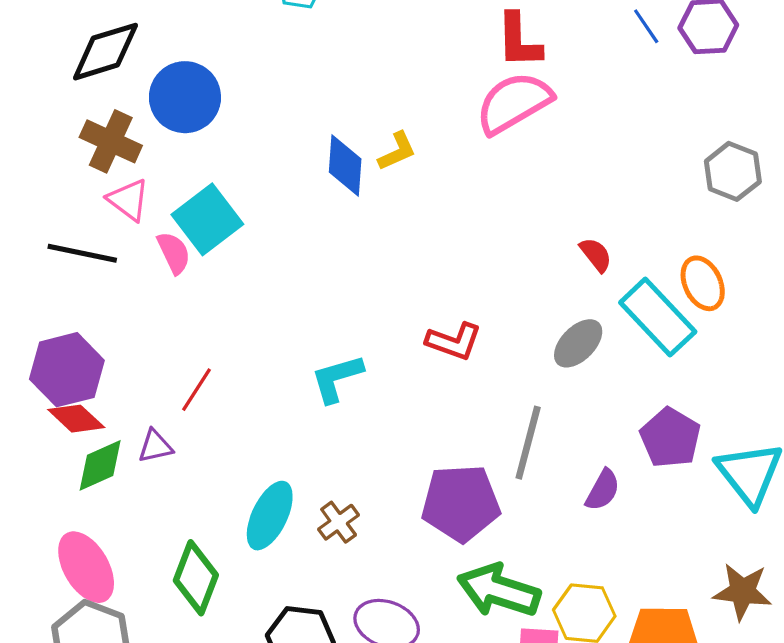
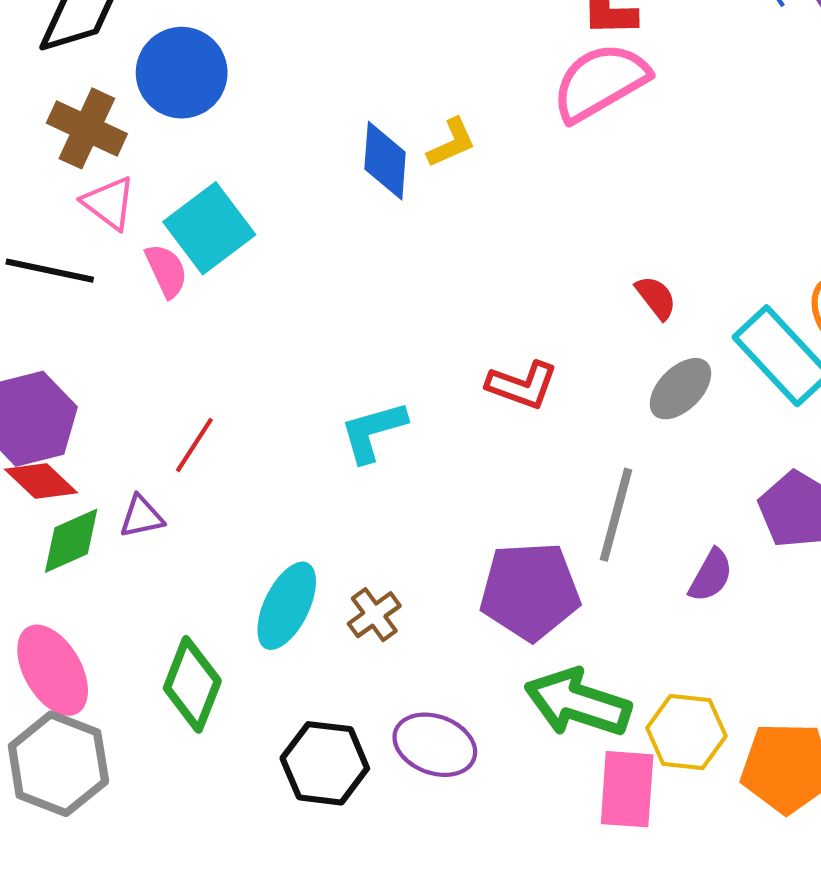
red semicircle: (596, 255) -> (656, 298), moved

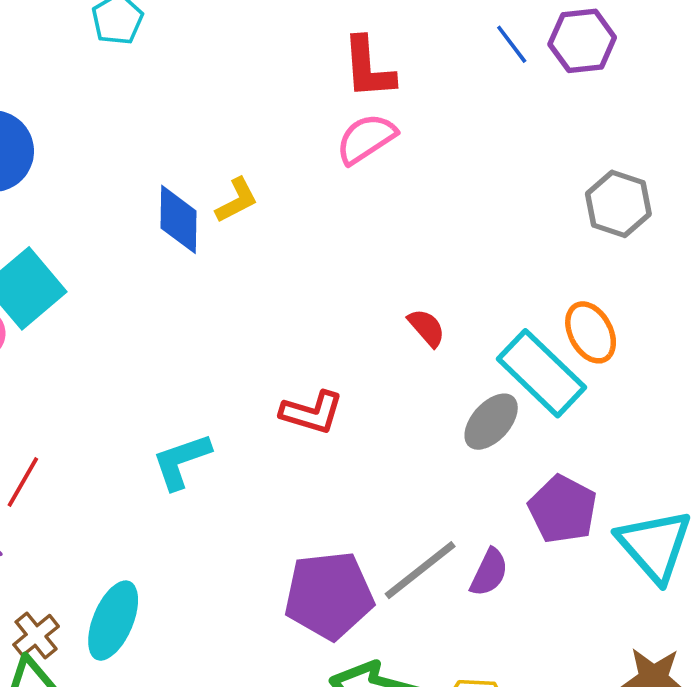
pink semicircle: (600, 82) -> (366, 139), size x0.7
gray ellipse: (680, 389) -> (491, 422), moved
gray line: (616, 515) -> (420, 570), moved, turned 40
brown cross: (374, 615) -> (36, 635), moved

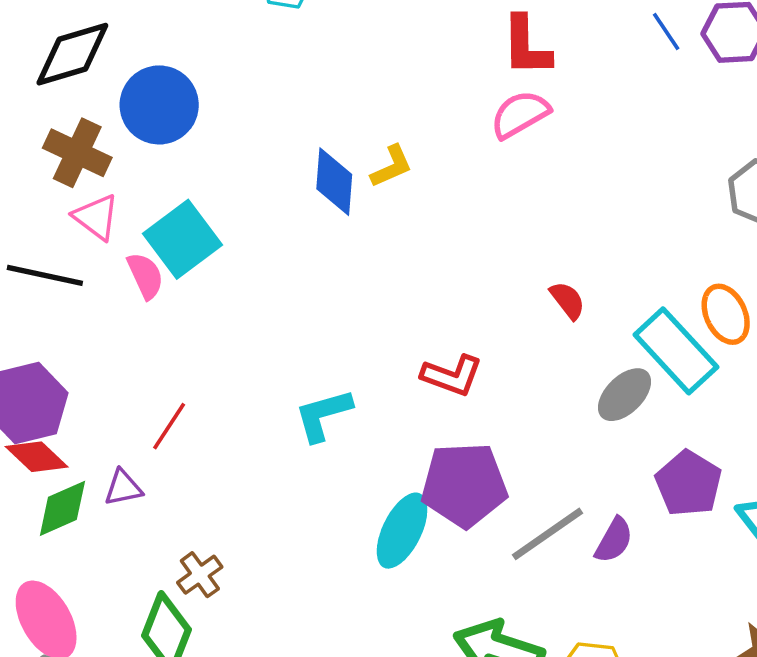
purple pentagon: (329, 595) -> (464, 485), moved
cyan ellipse: (113, 621) -> (402, 531), moved
brown cross: (36, 635) -> (200, 575), moved

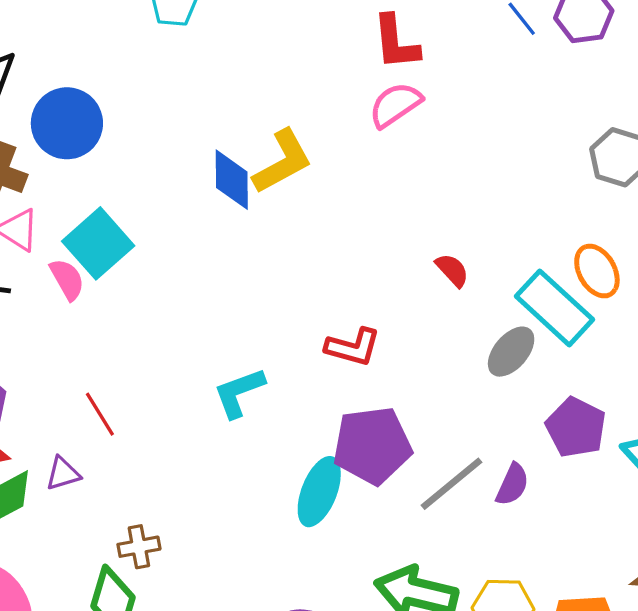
yellow L-shape: (392, 166) -> (283, 162), size x1.6
red line: (169, 426) -> (100, 414), turned -60
brown cross: (200, 575) -> (139, 547), turned 30

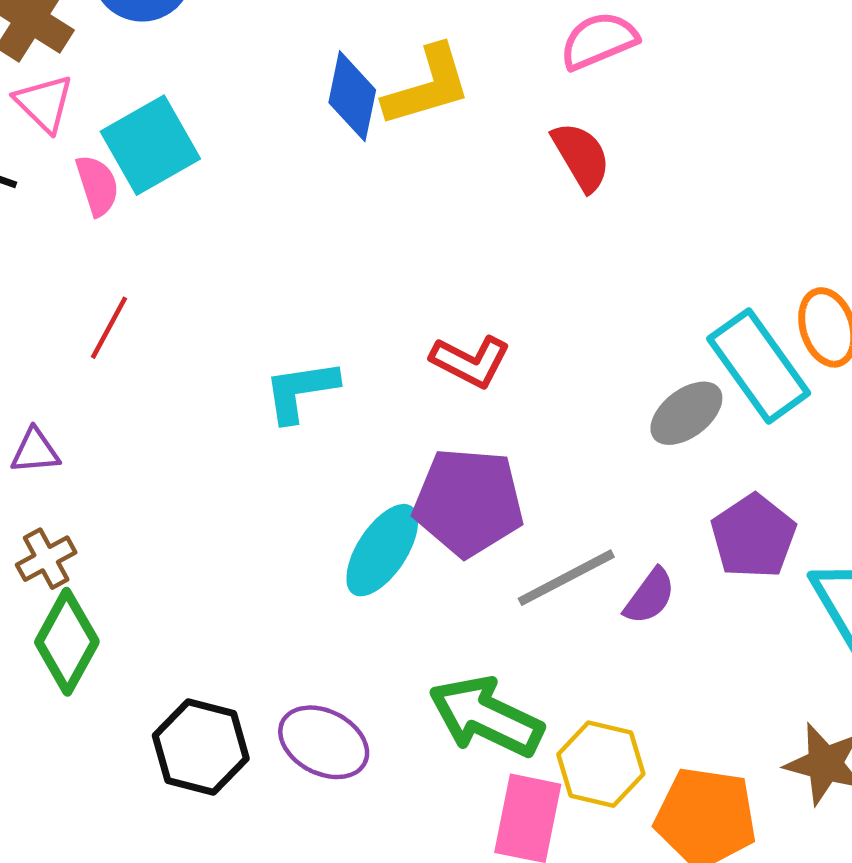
red semicircle: (452, 270) -> (581, 157), moved, size x1.4
red line: (100, 414) -> (109, 328), moved, turned 48
brown cross: (139, 547) -> (46, 559), moved, turned -30

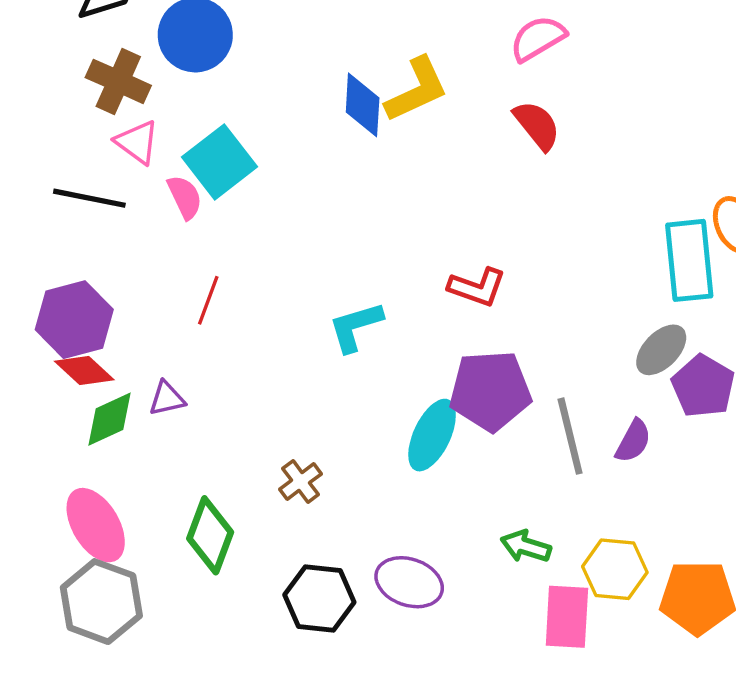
cyan rectangle: (759, 366) -> (689, 260), turned 38
gray ellipse: (686, 413) -> (661, 350), moved
brown cross: (46, 559) -> (301, 482), moved
gray line: (566, 578) -> (570, 436), turned -68
green arrow: (486, 717) -> (526, 546), size x0.6

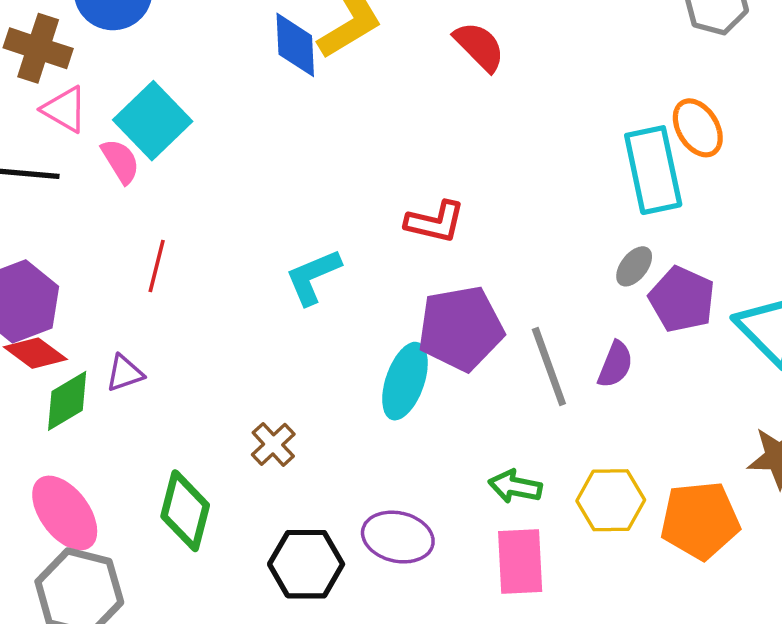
gray ellipse: (661, 350) -> (634, 266), size x0.7
pink rectangle: (567, 617) -> (520, 562), moved

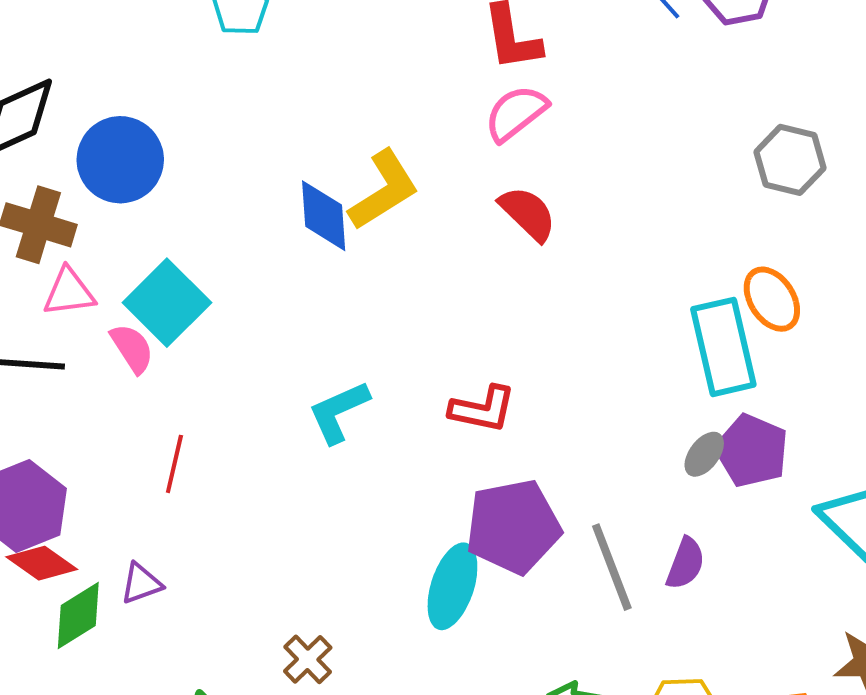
pink triangle: (65, 109) -> (69, 292), turned -36
cyan L-shape: (313, 277) -> (339, 412), moved
purple pentagon: (682, 299) -> (752, 451), moved

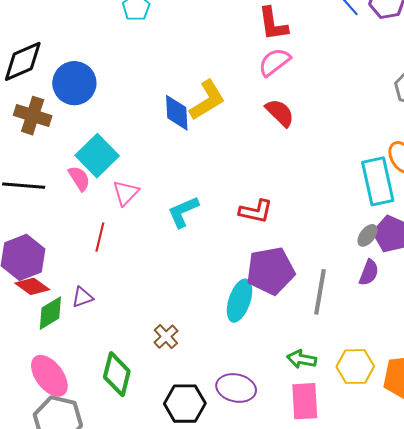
pink triangle: (69, 292) -> (126, 193), moved, turned -40
purple semicircle: (685, 563) -> (369, 273), moved
gray line: (612, 567) -> (320, 292), turned 30

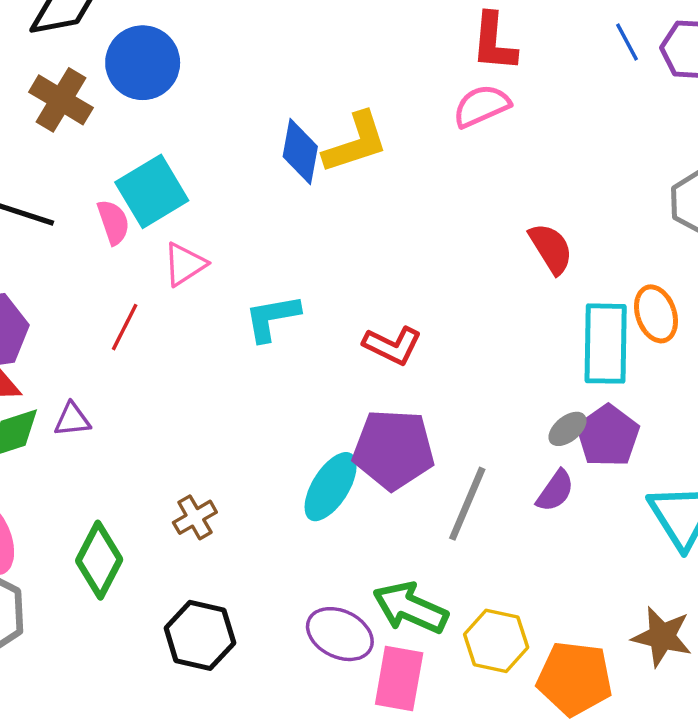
red semicircle: (280, 113) -> (551, 248), moved
green arrow: (302, 359) -> (410, 608), size x1.5
purple ellipse: (236, 388) -> (340, 634), moved

